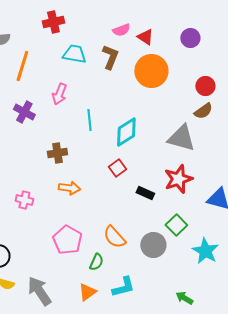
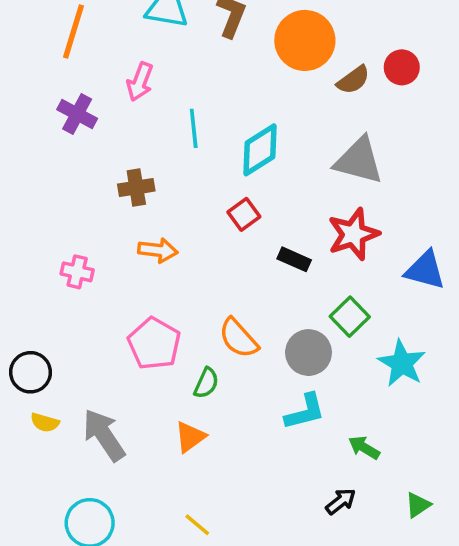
brown semicircle: (203, 111) -> (353, 80), moved
cyan L-shape: (123, 287) -> (305, 412), moved

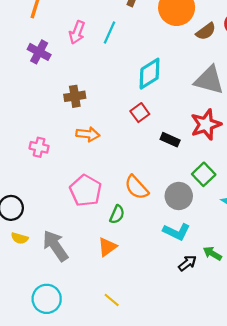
cyan line: (194, 128) -> (109, 32), moved, turned 30
cyan L-shape: (305, 412) -> (177, 232), turned 40
black arrow: (341, 501) -> (187, 263), moved

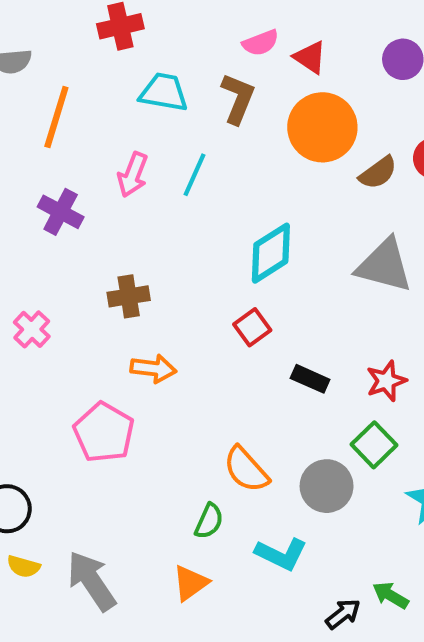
red star: (206, 125) -> (386, 381), moved, size x0.7
pink cross: (39, 147) -> (32, 329), moved, turned 30
pink pentagon: (86, 191) -> (104, 432), moved
cyan L-shape: (177, 232) -> (281, 554), moved

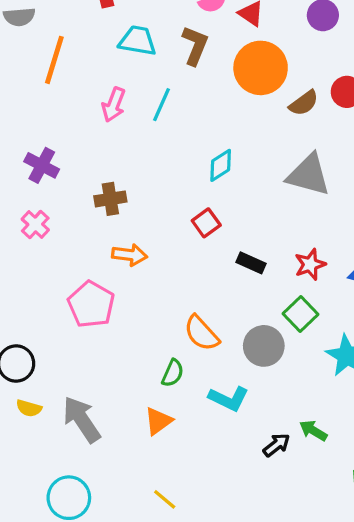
purple cross: (61, 212) -> (42, 165), moved
cyan diamond: (271, 253) -> (221, 165), size x0.7

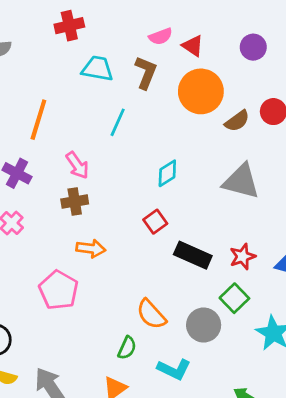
orange line: (54, 60) -> (38, 120), moved
pink arrow: (114, 105) -> (77, 165), moved, turned -56
black rectangle: (251, 263) -> (193, 255), size x1.5

